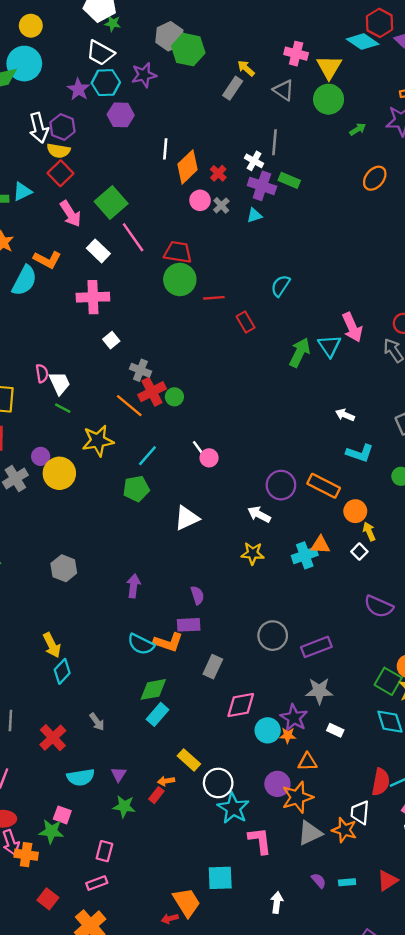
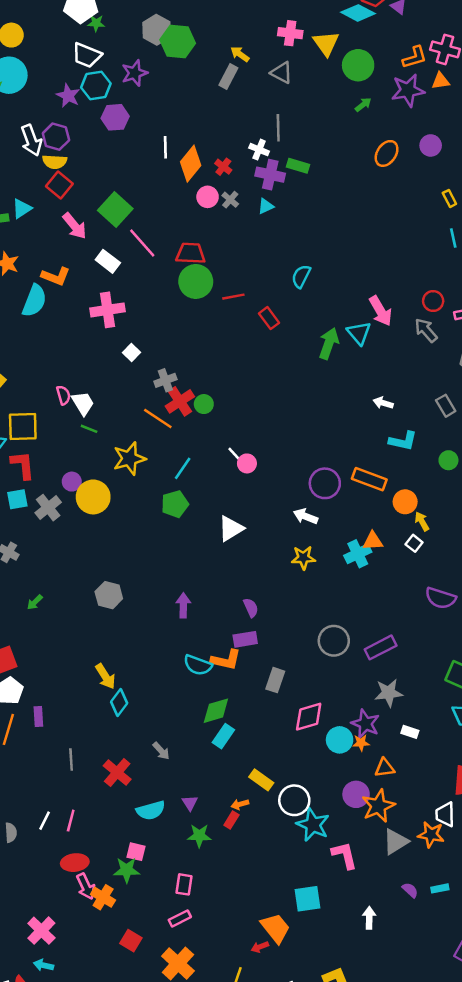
green circle: (329, 99) -> (358, 65), moved
gray cross: (140, 370) -> (165, 380), turned -36
orange cross: (26, 855) -> (103, 897), turned 30

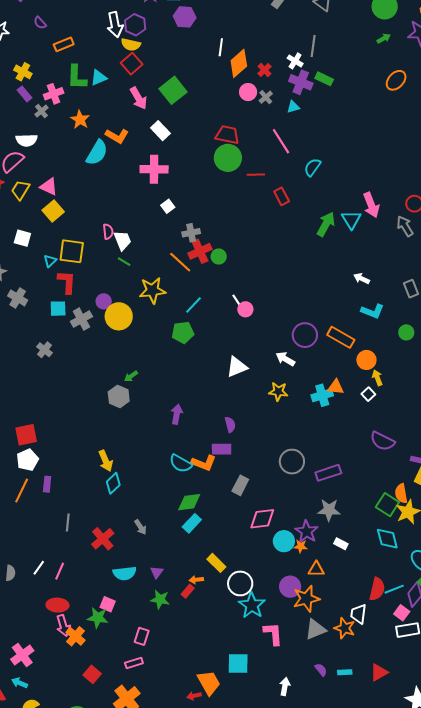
pink line: (142, 243) -> (281, 141), moved
white triangle: (231, 529) -> (237, 367), moved
green arrow: (35, 602) -> (131, 376), moved

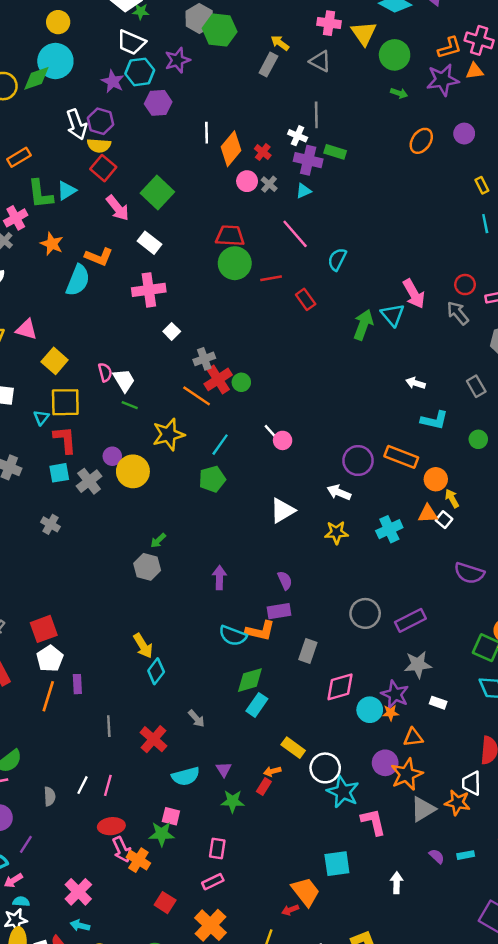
green arrow: (384, 38) -> (399, 93), turned 56
yellow square: (53, 211) -> (55, 361), moved
orange triangle: (336, 387) -> (428, 514), moved

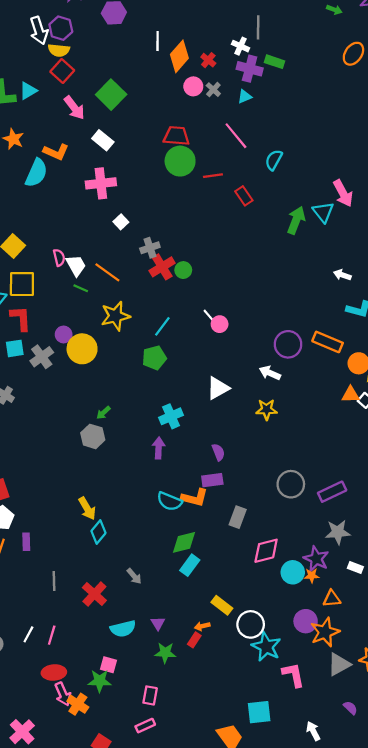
orange line: (197, 396) -> (107, 272), moved
cyan cross: (389, 529) -> (171, 416), moved
white arrow: (397, 883) -> (313, 731), turned -30

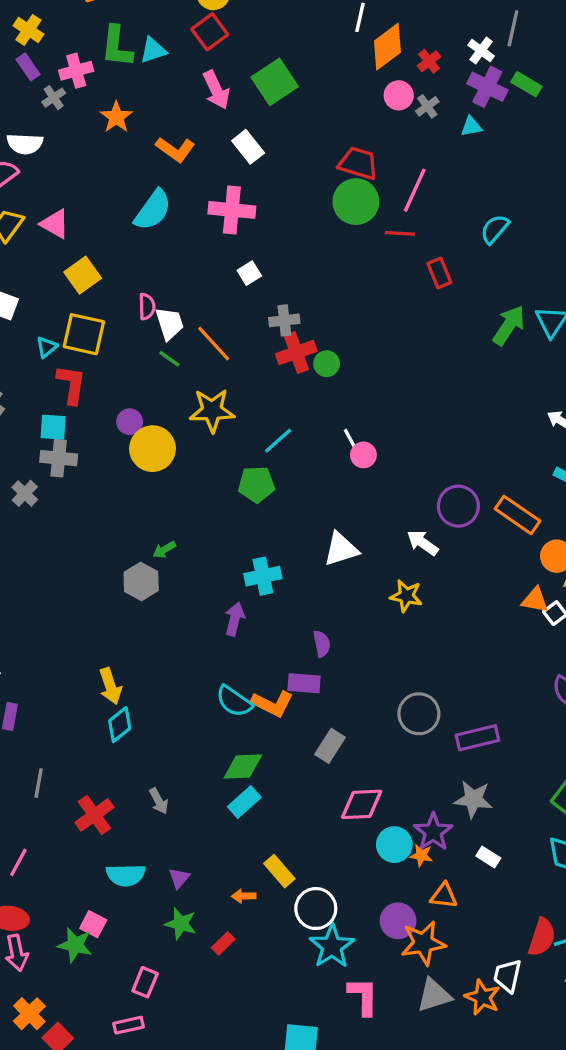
pink line: (236, 136) -> (415, 190), moved, turned 52
cyan semicircle: (36, 173) -> (153, 210), moved
gray cross: (42, 357) -> (59, 458), moved, turned 30
red rectangle: (194, 640) -> (223, 943), moved
orange cross: (78, 704) -> (29, 1014), moved

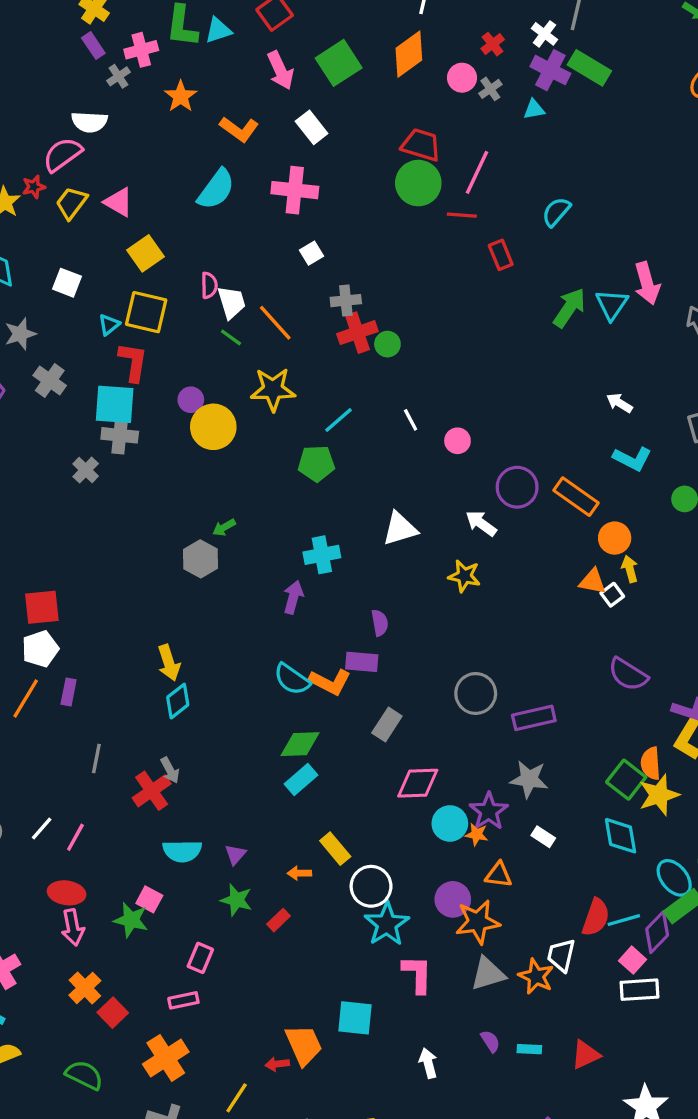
orange diamond: (387, 47) -> (409, 54), moved
green rectangle: (526, 84) -> (589, 68), size x1.4
cyan square: (53, 427) -> (115, 404), size x1.5
pink circle: (363, 455) -> (457, 441), moved
gray arrow: (159, 801) -> (170, 770), moved

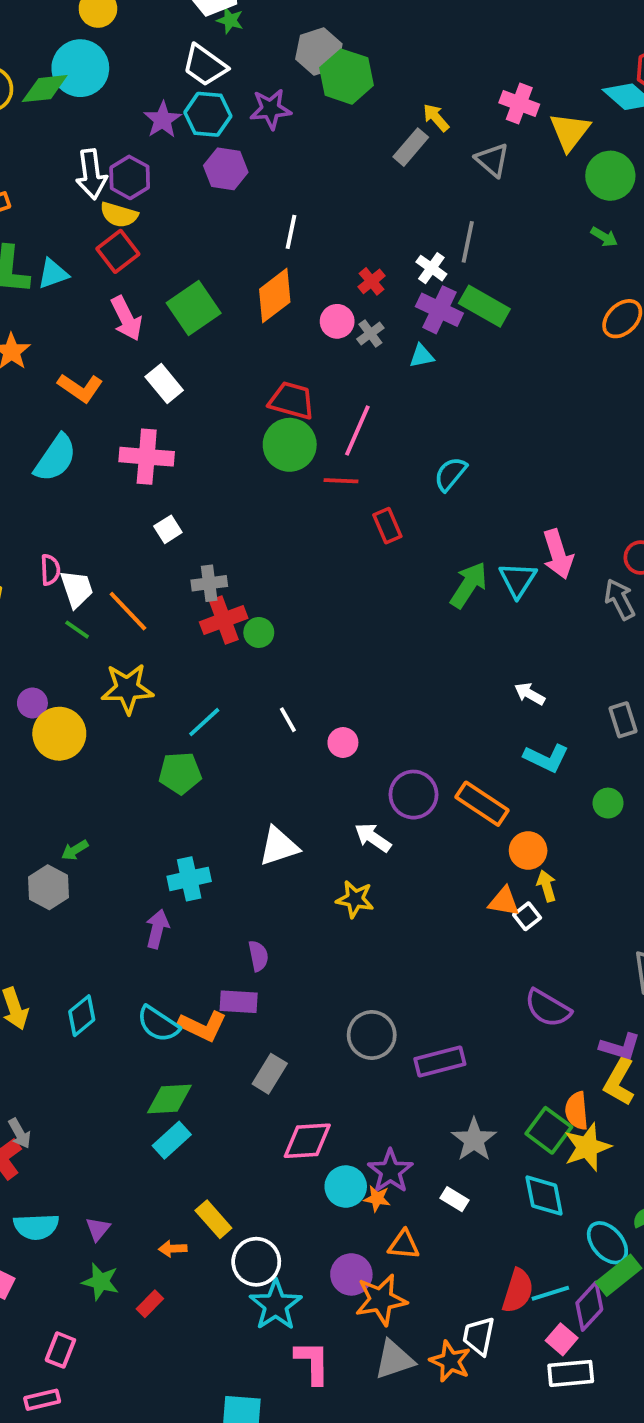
cyan diamond: (178, 701) -> (82, 1016), moved
gray star: (529, 779) -> (474, 1140), moved, turned 30

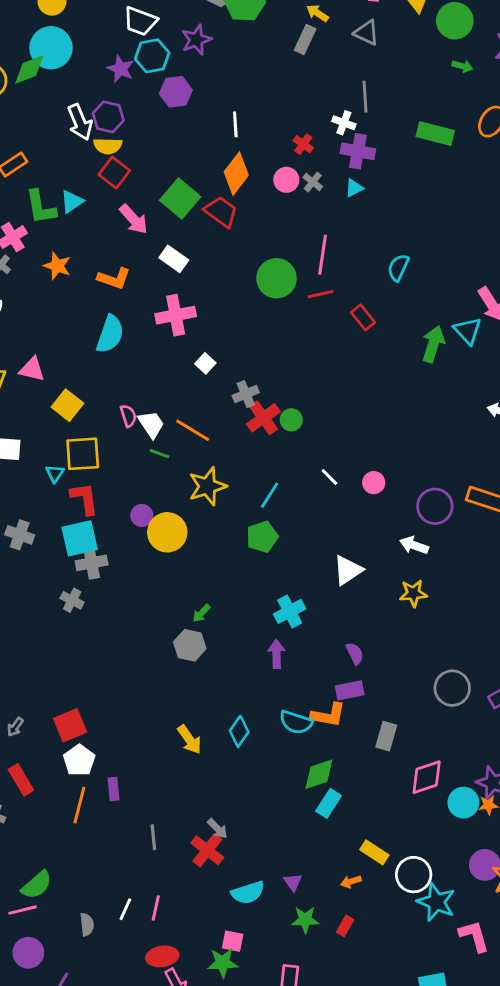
green rectangle: (484, 306) -> (435, 134), moved
red trapezoid: (292, 401) -> (221, 212), moved, turned 36

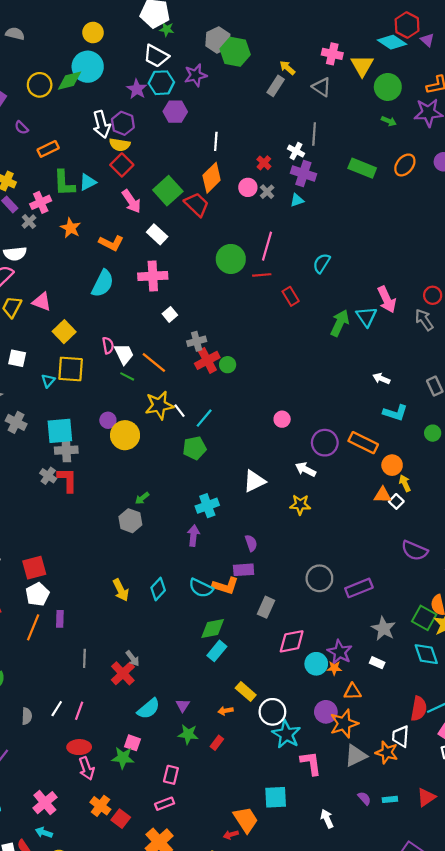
white line: (329, 477) -> (180, 411), moved
red L-shape: (84, 499) -> (67, 480), moved
cyan semicircle: (248, 893) -> (149, 709), turned -30

